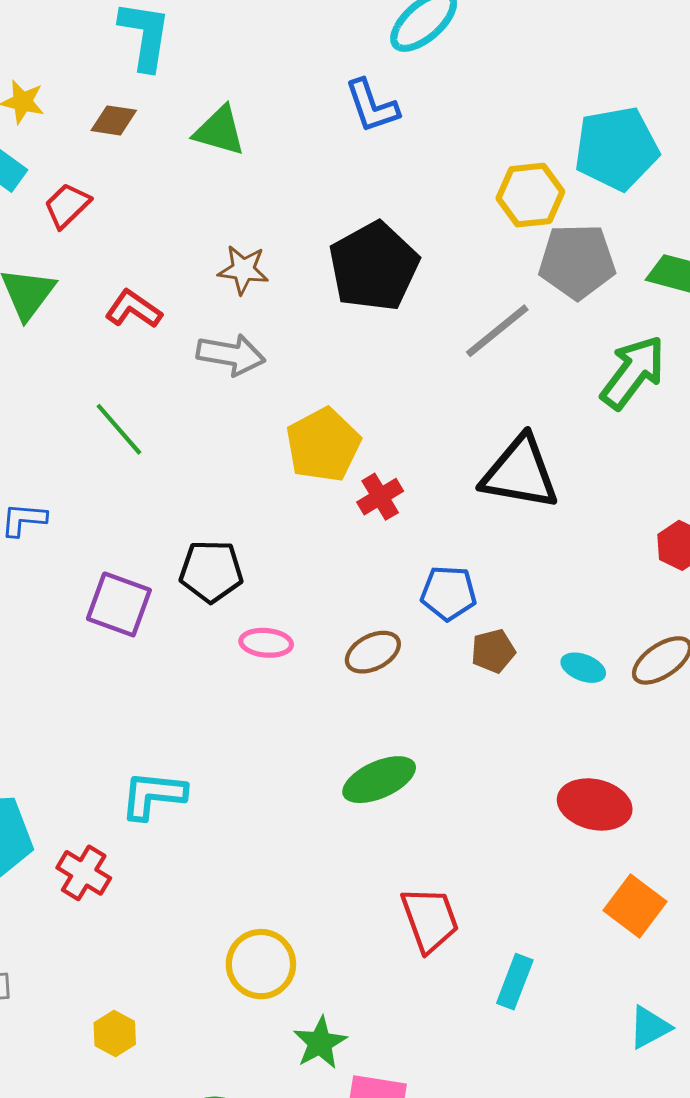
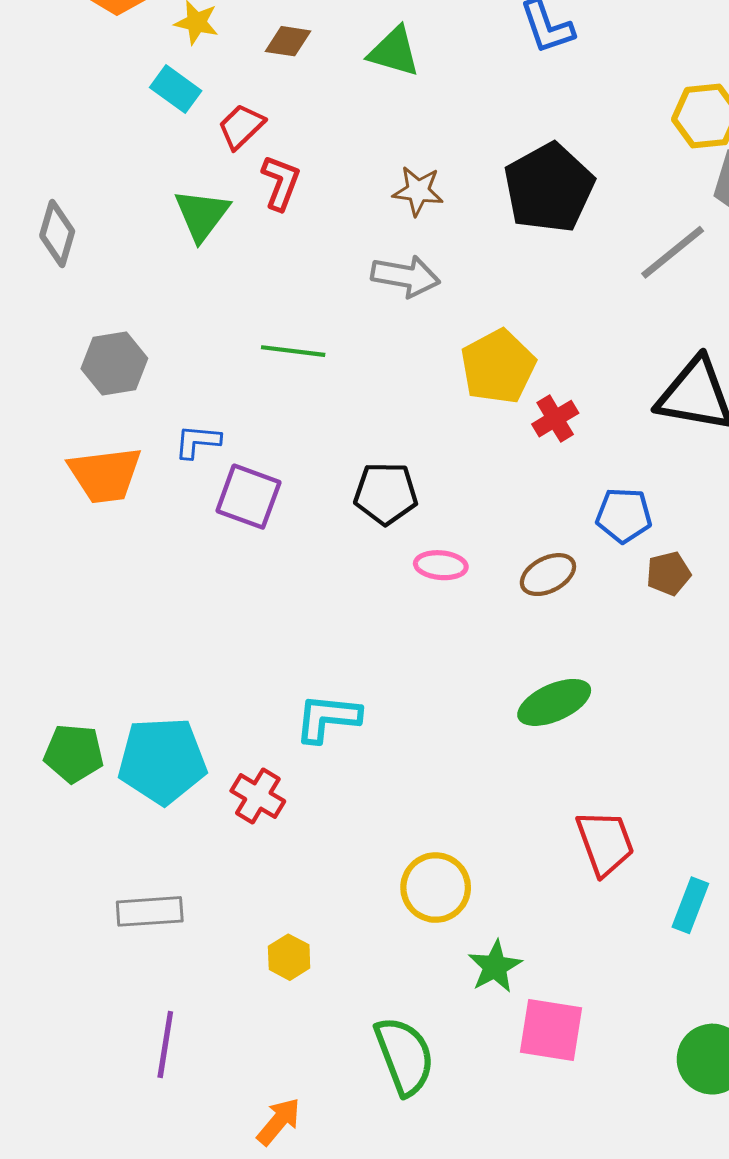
red L-shape: (133, 309) -> (281, 183), moved, turned 76
green line: (119, 429) -> (293, 351), turned -42
purple square: (119, 604) -> (248, 497), moved

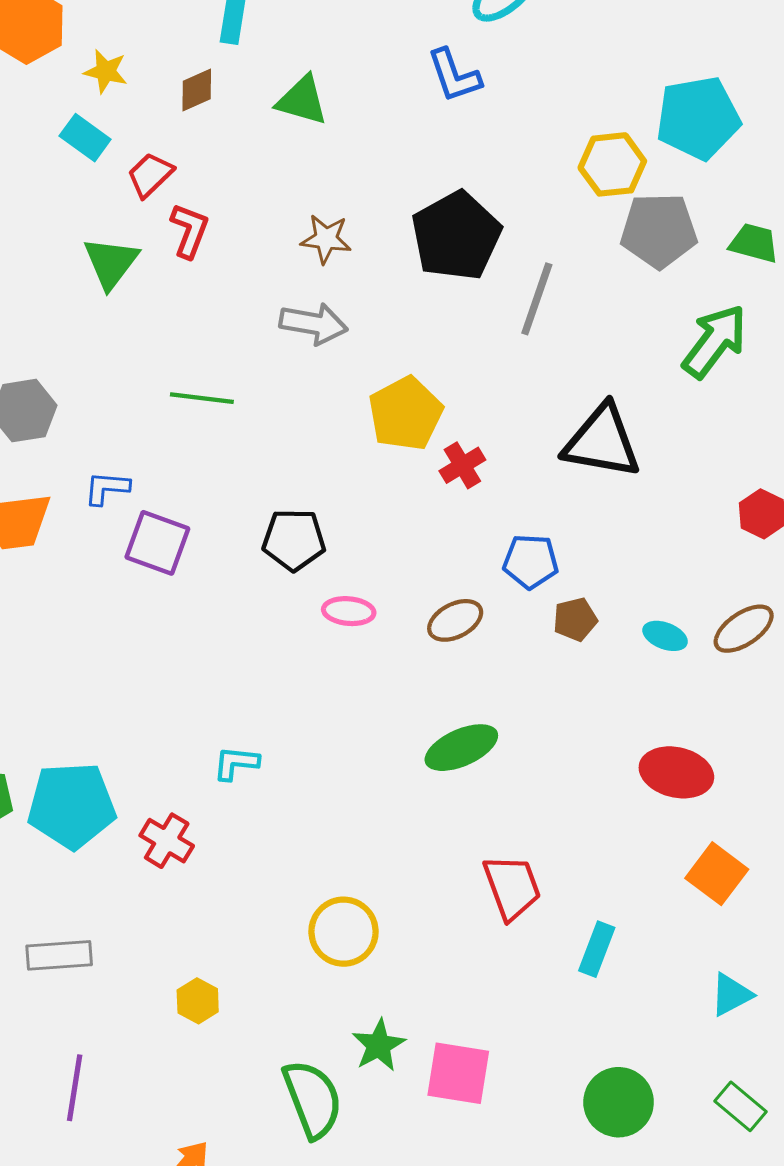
brown diamond: (288, 41) -> (197, 90), turned -33
gray line: (673, 252) -> (537, 299), moved, turned -32
cyan L-shape: (328, 718) -> (236, 763), size x0.7
green star: (495, 967) -> (379, 1045), moved

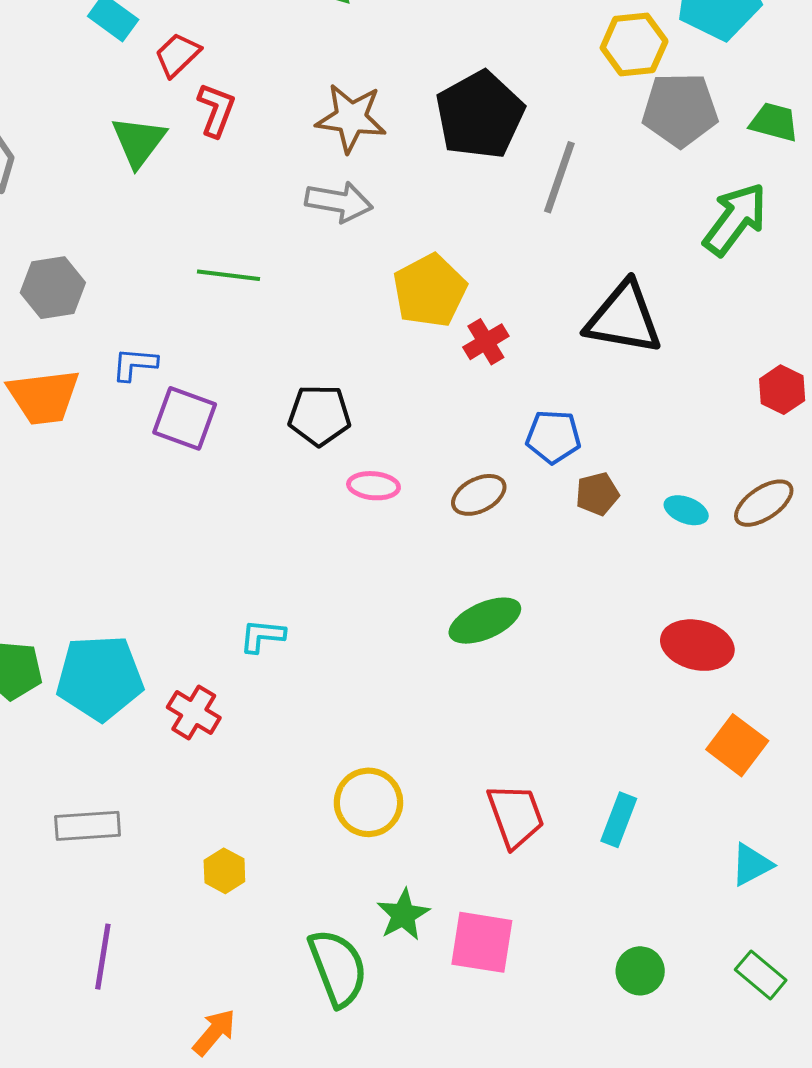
brown star: (326, 239) -> (351, 118), size x1.4
red trapezoid: (512, 887) -> (516, 816), moved
green circle: (619, 1102) -> (640, 971), size x0.7

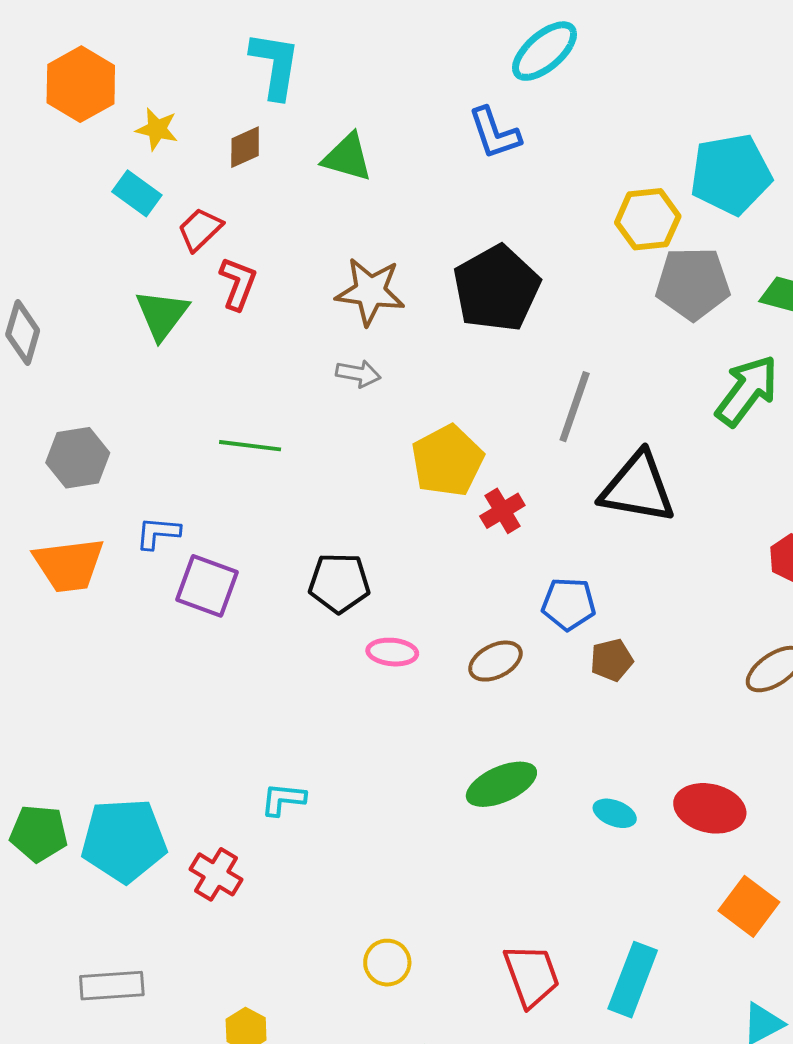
gray line: (559, 177) -> (575, 407), moved
gray arrow: (339, 202) -> (358, 374), size x0.7
cyan ellipse: (686, 510) -> (615, 813), moved
yellow circle: (368, 802) -> (387, 963), size x0.7
cyan rectangle: (619, 820) -> (633, 980), size x1.4

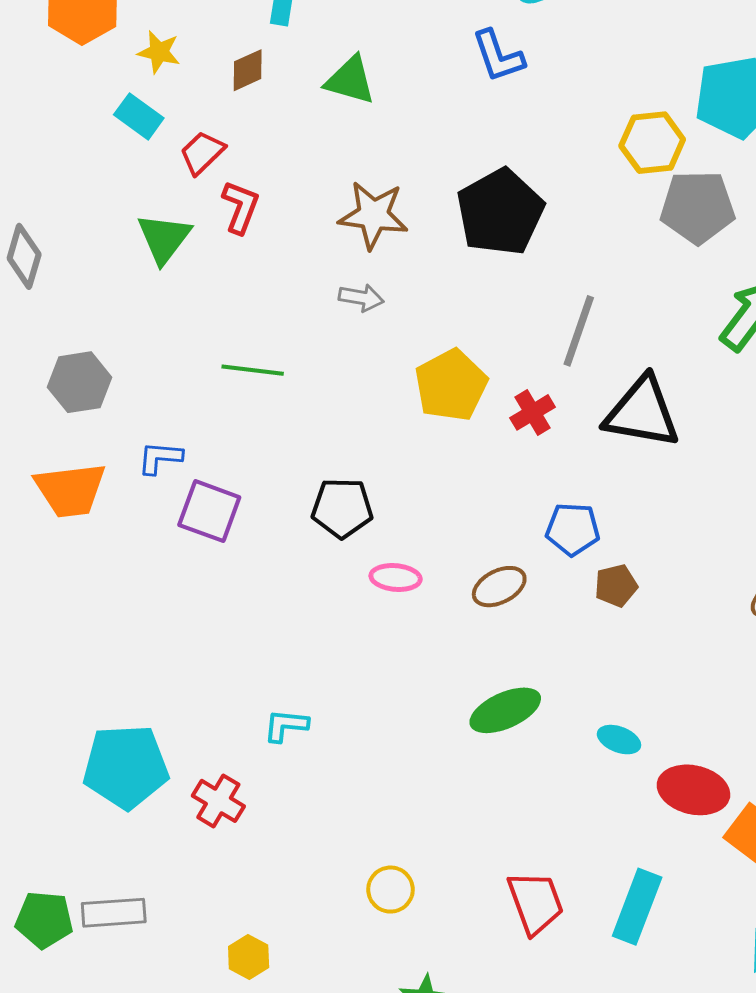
red cross: (502, 511) -> (532, 412), moved
red ellipse: (710, 808) -> (693, 790), moved
green pentagon: (39, 833) -> (44, 920), moved

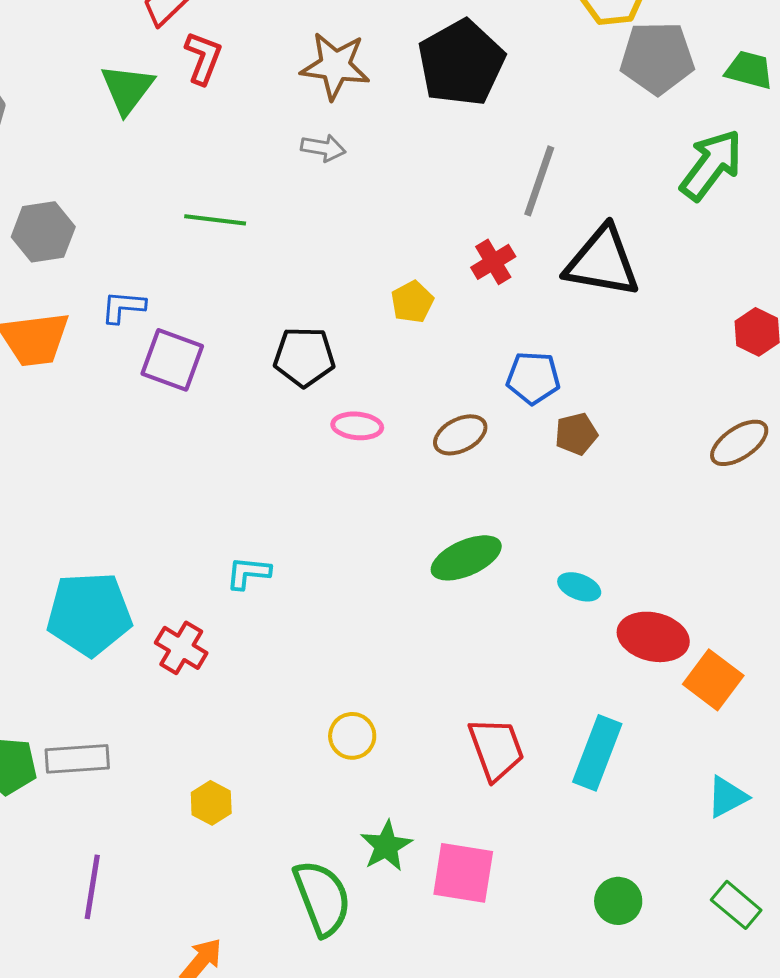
yellow pentagon: (451, 385) -> (412, 302), moved, size x0.6

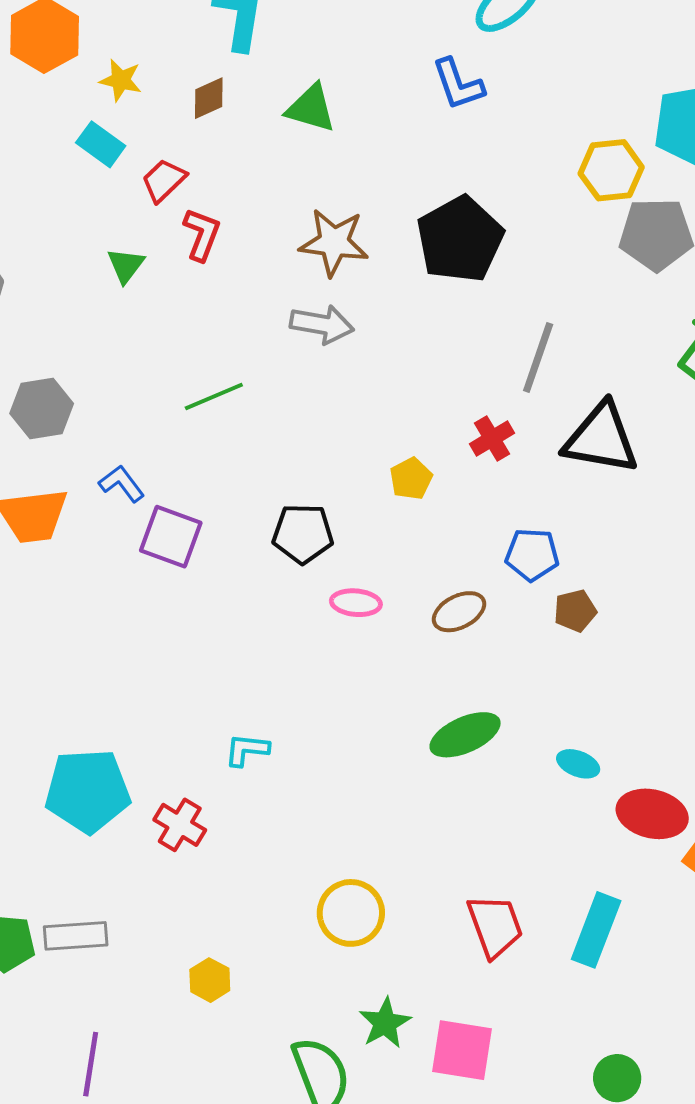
green triangle: (127, 89) -> (126, 265), size x0.7
gray arrow: (323, 148) -> (322, 324), size x1.4
green line: (215, 220) -> (214, 396), turned -30
blue L-shape: (123, 307) -> (122, 484), turned 48
yellow circle: (352, 736) -> (351, 913), size x1.4

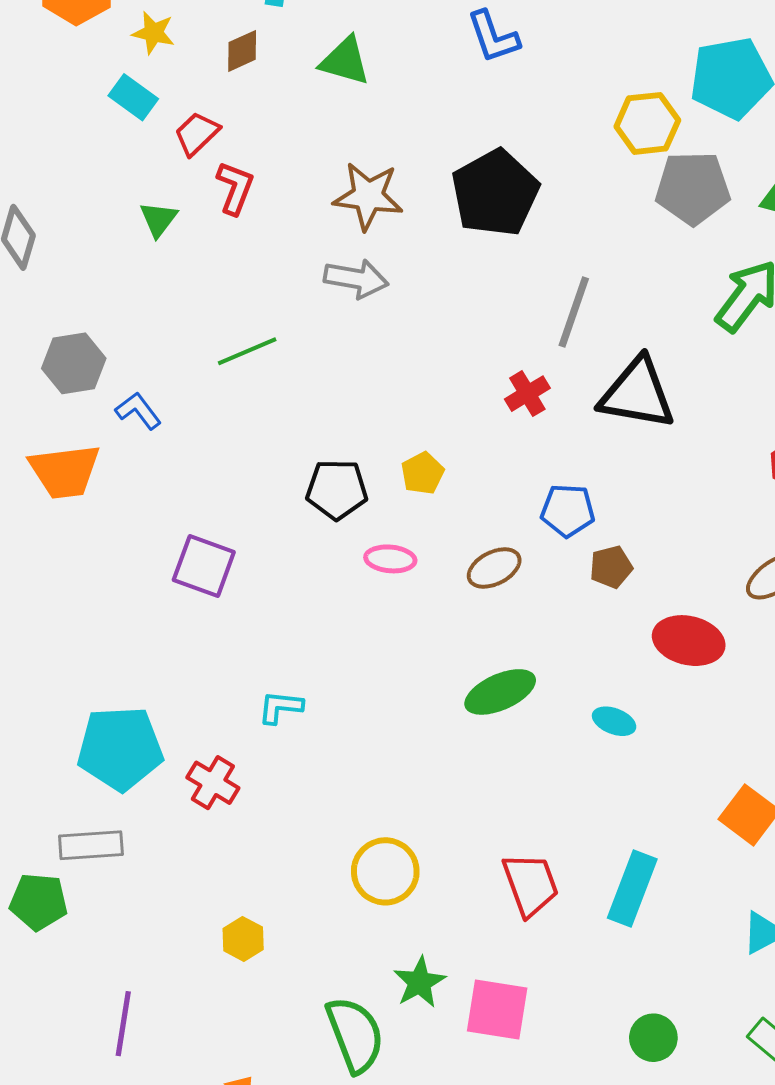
yellow pentagon: (411, 479) -> (423, 473), moved
blue L-shape: (122, 484) -> (138, 411), moved
purple square: (171, 537) -> (204, 566), moved
red ellipse: (652, 814) -> (689, 641), moved
gray rectangle: (76, 936) -> (91, 845), moved

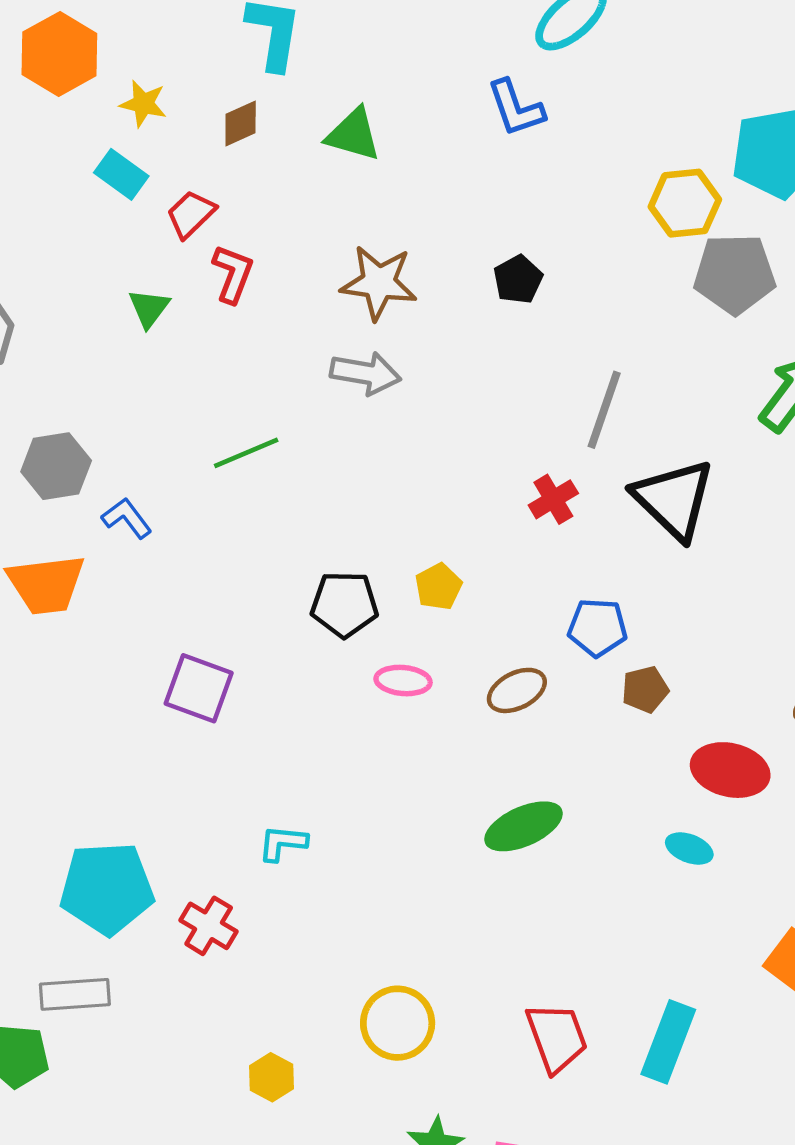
black pentagon: (495, 193) -> (518, 279), size x0.5
black triangle: (637, 394) -> (674, 499), turned 34
cyan ellipse: (614, 721) -> (689, 848), moved
yellow hexagon: (243, 939) -> (272, 1077), moved

